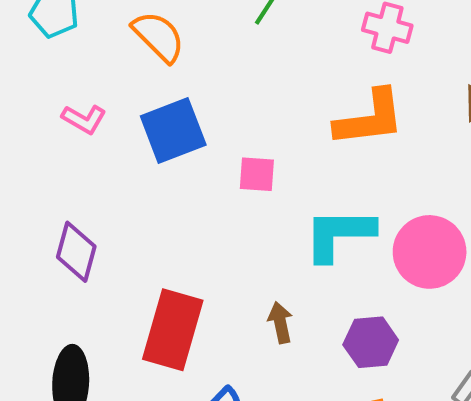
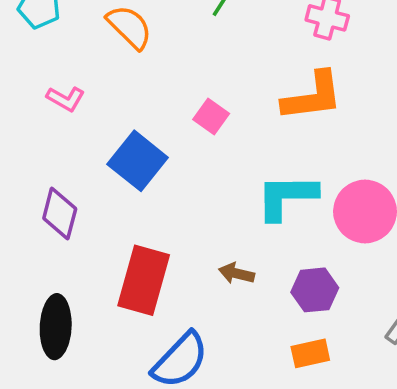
blue square: (173, 131) -> (138, 161), moved, turned -30
pink square: (257, 174) -> (211, 117), moved, turned 32
brown arrow: (280, 323) -> (237, 273), turned -64

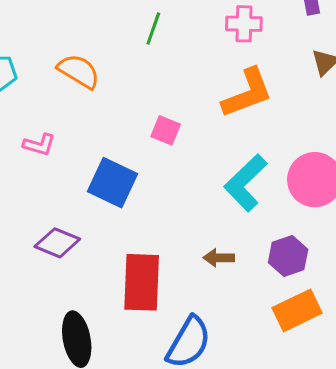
cyan L-shape: (287, 197) -> (246, 183), turned -30
purple diamond: (60, 213) -> (57, 243), turned -69
orange rectangle: (310, 353) -> (297, 310), size x1.4

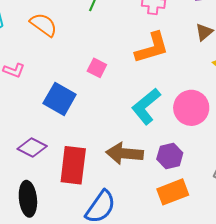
purple diamond: (57, 243) -> (32, 147), moved
brown arrow: (219, 258) -> (125, 153), size x1.8

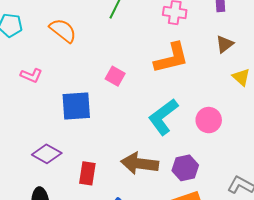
blue square: (60, 99) -> (76, 106), turned -36
pink circle: (191, 108) -> (209, 120), size x0.7
red rectangle: (73, 165) -> (87, 173), size x0.6

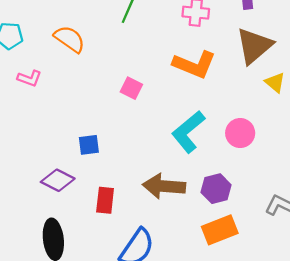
brown triangle: (225, 44) -> (254, 46), size x1.8
orange L-shape: (171, 58) -> (194, 65), turned 39
pink L-shape: (31, 75) -> (29, 78), moved
blue square: (76, 106) -> (89, 145), moved, size x0.6

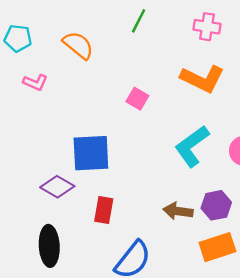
blue square: (89, 145) -> (91, 153), size x1.8
brown arrow: (164, 186) -> (178, 211), moved, size x0.7

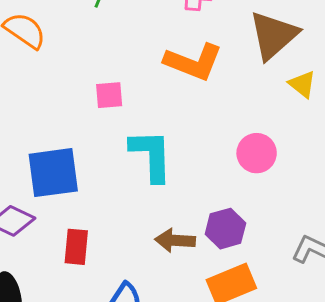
pink square: (137, 99) -> (109, 95), turned -30
cyan L-shape: (192, 146) -> (151, 155), moved, turned 129

